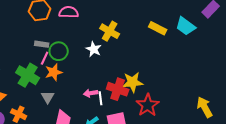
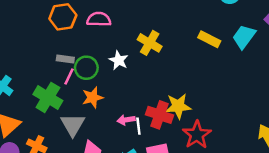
cyan trapezoid: (186, 26) -> (244, 37), turned 90
white star: (94, 49) -> (119, 60), moved
orange star: (54, 72) -> (93, 98), moved
gray triangle: (48, 97) -> (73, 125), size x1.5

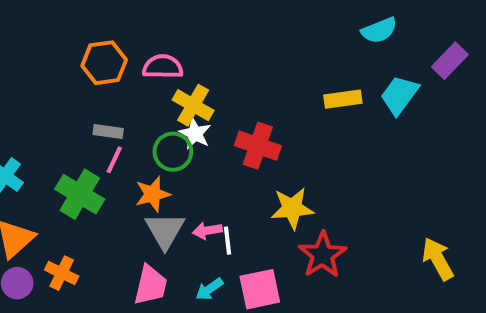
yellow rectangle: (209, 39) -> (343, 99), turned -35
yellow cross: (150, 43) -> (193, 105), moved
green circle: (86, 68) -> (173, 152), moved
red cross: (160, 115) -> (258, 146), moved
gray triangle: (73, 125) -> (165, 231), moved

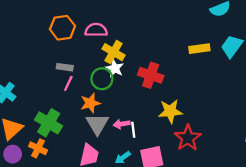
green cross: (80, 194) -> (49, 123), moved

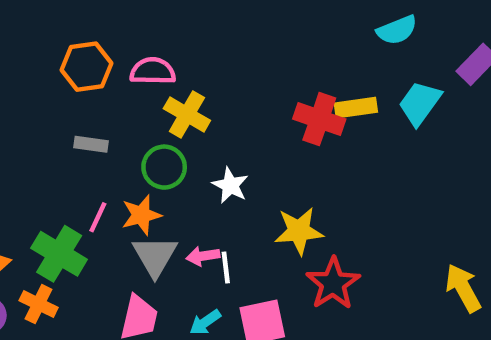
white star: (115, 68) -> (230, 185), moved
red cross: (151, 75) -> (319, 119), moved
pink line: (68, 83) -> (98, 217), moved

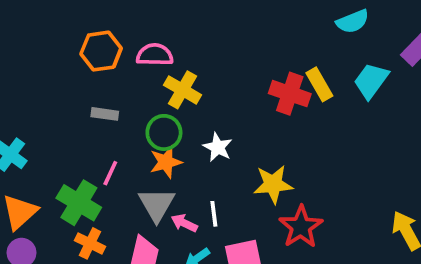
yellow rectangle: (356, 108) -> (319, 84), turned 68
orange star: (141, 215) -> (166, 162), moved
pink arrow: (203, 256) -> (184, 223), moved, turned 35
orange cross: (39, 304) -> (90, 243), moved

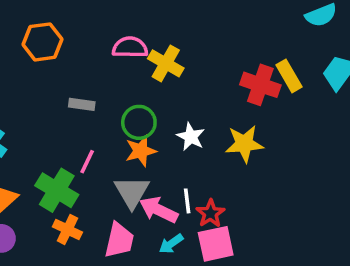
orange hexagon: (101, 51) -> (42, 42), moved
yellow cross: (182, 90) -> (166, 63), moved
yellow star: (273, 184) -> (244, 144), moved
pink arrow: (184, 223) -> (159, 210), size x1.5
red star: (301, 227) -> (210, 213), moved, size x0.7

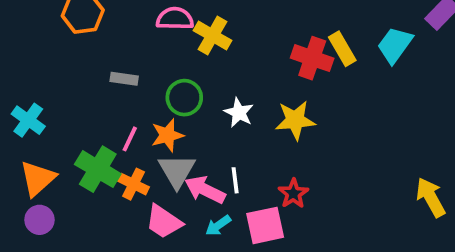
orange star: (141, 151) -> (167, 135), moved
red star: (210, 213) -> (293, 193), moved
orange cross: (67, 229) -> (134, 184), moved
pink trapezoid: (119, 240) -> (164, 222), turned 111

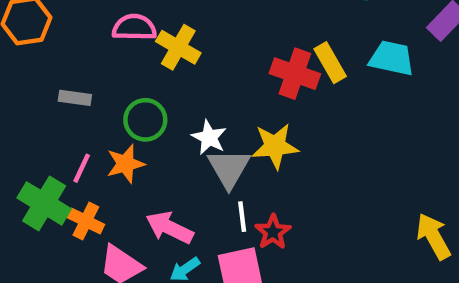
cyan trapezoid: (395, 45) -> (392, 58), turned 66
gray triangle: (177, 171) -> (229, 168), moved
white line: (235, 180) -> (242, 217), moved

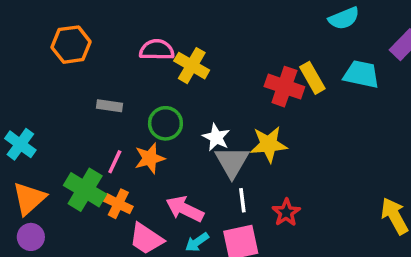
red star: (273, 232) -> (286, 212), moved

